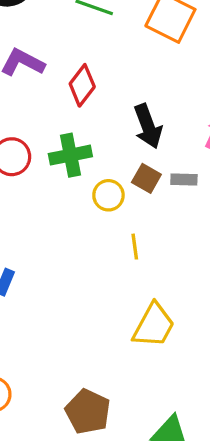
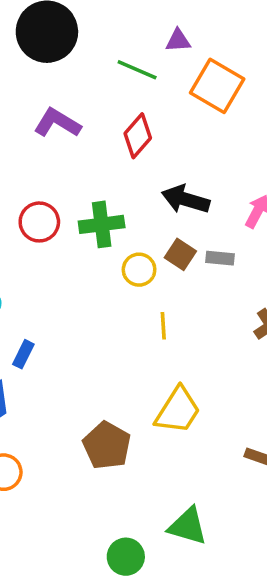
red diamond: (82, 85) -> (138, 136), moved
black arrow: (148, 126) -> (186, 199), turned 123
brown pentagon: (88, 412) -> (107, 445), moved

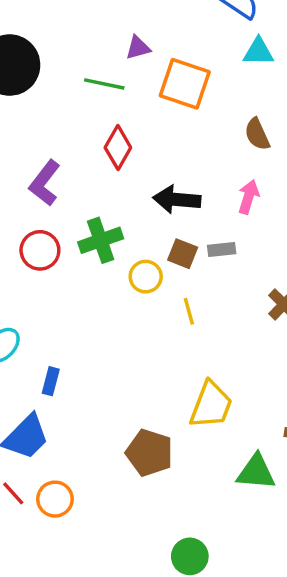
purple L-shape: (57, 123) -> (45, 183), moved, turned -72
yellow line: (163, 326) -> (189, 311), moved
green triangle: (188, 526) -> (256, 472), moved

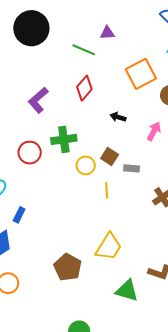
orange square: (185, 84) -> (141, 74), moved, turned 32
black arrow: (177, 199) -> (118, 117), moved, size x0.6
gray rectangle: (222, 249) -> (132, 168), moved
red circle: (40, 250) -> (30, 153), moved

